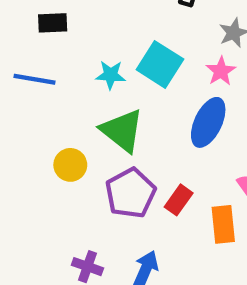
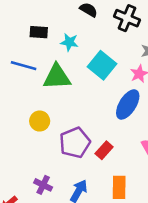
cyan star: (111, 75) -> (69, 42), moved
green triangle: (122, 131) -> (57, 77), moved, turned -48
orange rectangle: (223, 224) -> (119, 187), moved

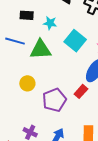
red rectangle: (104, 150) -> (81, 91), moved

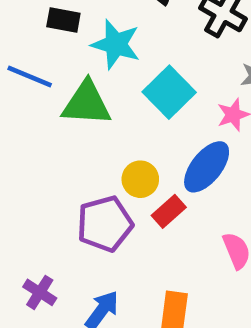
cyan star: (50, 23) -> (116, 44), size x1.5
yellow circle: (27, 83) -> (140, 179), moved

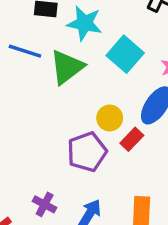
green triangle: (86, 103) -> (67, 67), turned -36

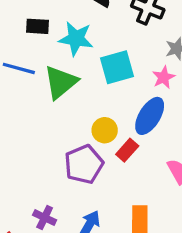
cyan square: (125, 54) -> (117, 67), turned 36

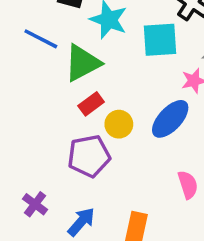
cyan square: (117, 67) -> (160, 40), moved
red rectangle: (127, 150) -> (91, 104), moved

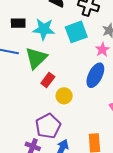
yellow circle: (119, 124) -> (64, 96), moved
purple pentagon: (89, 156) -> (48, 126), moved

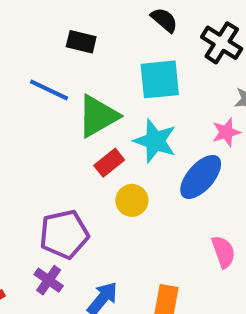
cyan star: (44, 29) -> (155, 141), moved
cyan square: (76, 32) -> (160, 79), moved
purple pentagon: (48, 126) -> (64, 234), moved

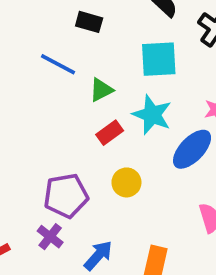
green triangle: (98, 116) -> (101, 90), size x0.6
yellow circle: (132, 200) -> (126, 182), moved

